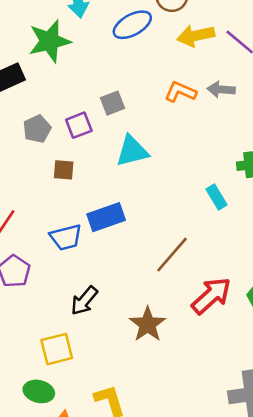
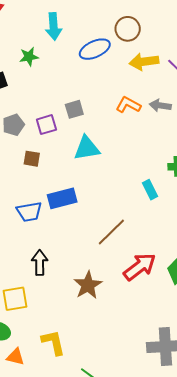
green star: (50, 41) -> (29, 57), size x0.6
black arrow: (84, 301) -> (40, 263), turned 135

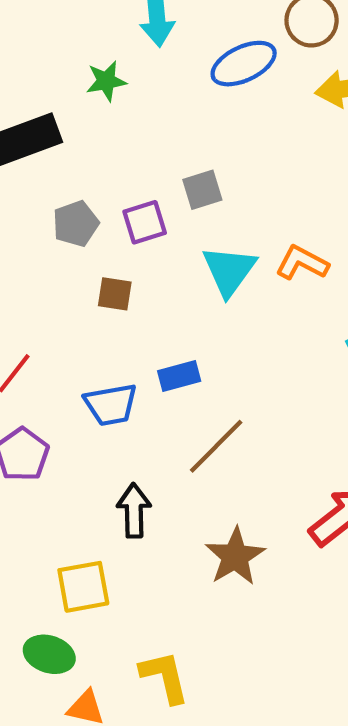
orange L-shape: (128, 105) -> (302, 263), moved
cyan triangle: (87, 148) -> (229, 271), turned -44
blue rectangle: (62, 198) -> (179, 376), size x0.7
brown line: (111, 232) -> (216, 446), moved

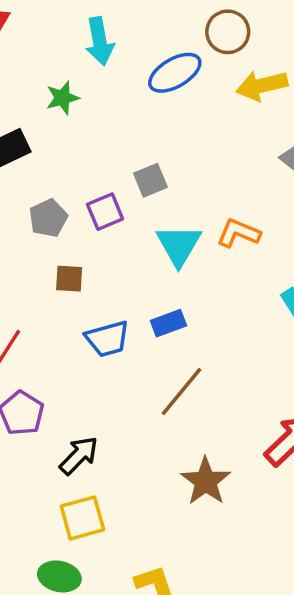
brown square: (115, 294) -> (69, 279), moved
blue rectangle: (179, 376) -> (168, 323), moved
blue trapezoid: (111, 405) -> (107, 339), moved
black arrow: (134, 511) -> (79, 456), moved, turned 51

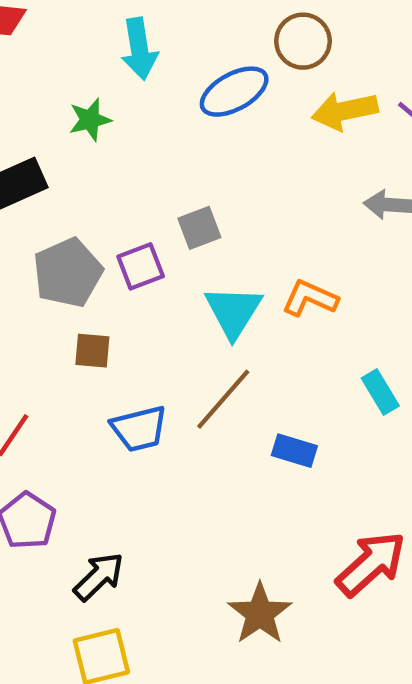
gray pentagon: (48, 218) -> (68, 273), size x1.4
blue rectangle: (168, 323) -> (294, 451), moved, turned 36
brown line: (181, 391) -> (223, 399), moved

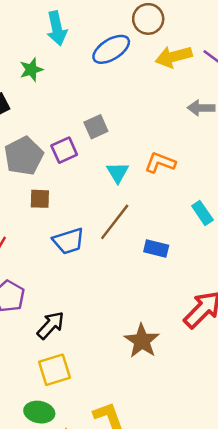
cyan triangle: (233, 312) -> (118, 173), size x0.7

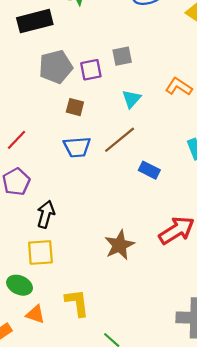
orange L-shape: (160, 163) -> (179, 87), moved
brown square: (40, 199) -> (75, 107), moved
black arrow: (51, 325) -> (46, 214), turned -40

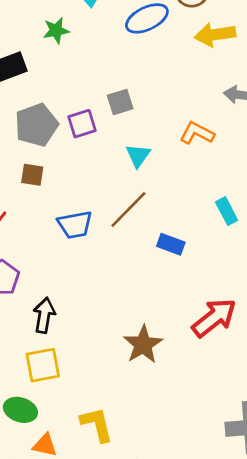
brown square: (75, 107) -> (32, 175), moved

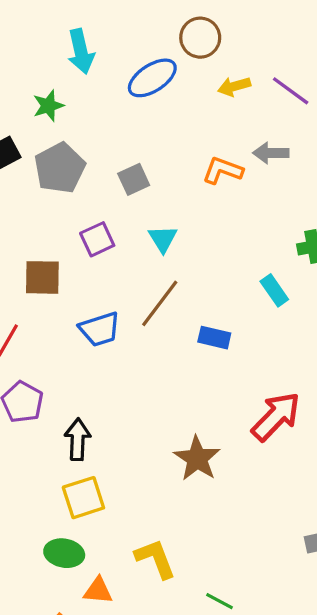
yellow arrow: (215, 35) -> (234, 86), size x0.7
purple square: (82, 124) -> (97, 239), moved
gray pentagon: (36, 125) -> (60, 168), moved
orange L-shape: (197, 133) -> (223, 170), moved
brown square: (32, 175) -> (42, 277), size x1.4

